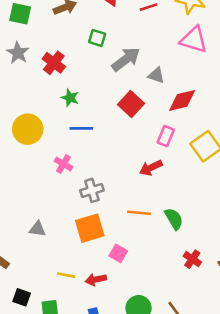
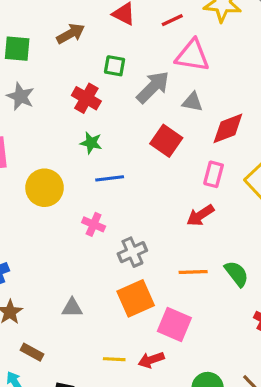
pink triangle: (194, 40) -> (192, 56), moved
red cross: (54, 63) -> (86, 98), moved
pink square: (118, 253) -> (174, 325), size x1.5

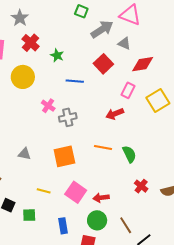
red cross: (86, 98) -> (31, 43), moved
blue line: (110, 178) -> (75, 81), moved
gray cross: (132, 252) -> (68, 117), moved
pink square: (174, 325) -> (76, 192), moved
red arrow: (151, 360) -> (101, 198), moved

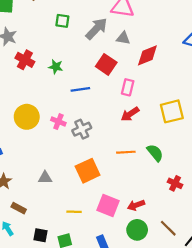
green square: (81, 11) -> (62, 21), moved
yellow circle: (23, 77) -> (27, 117), moved
pink rectangle: (128, 90) -> (128, 87), moved
yellow square: (158, 101) -> (172, 111), moved, turned 30

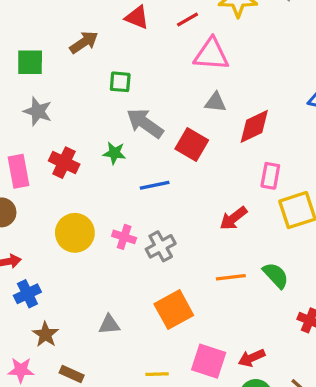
gray arrow: (97, 29) -> (145, 123), moved, turned -95
red cross: (25, 60) -> (64, 163), moved
pink rectangle: (128, 87) -> (270, 176), moved

